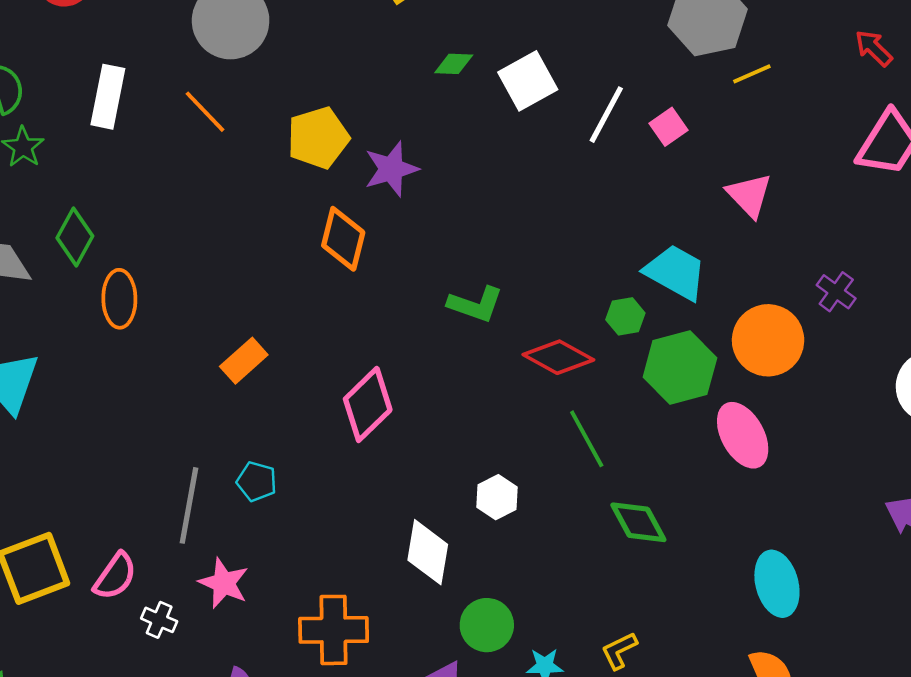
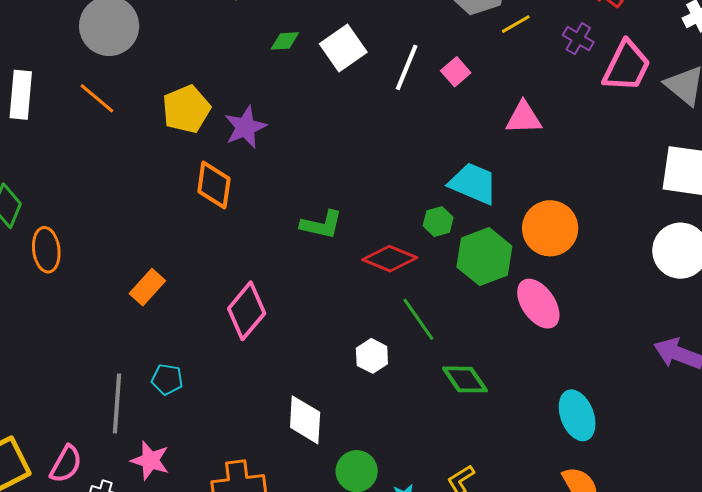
pink triangle: (749, 195) -> (524, 118), turned -42
purple cross: (836, 292) -> (578, 39), moved
white hexagon: (497, 497) -> (372, 356), moved

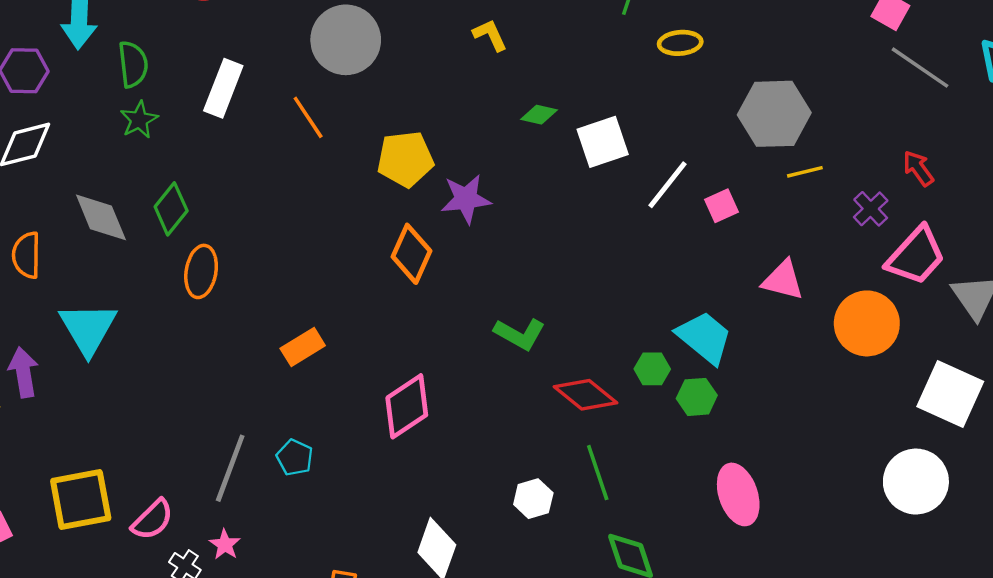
orange circle: (550, 228) -> (867, 323), moved
green hexagon: (484, 257) -> (697, 397), moved, size x0.6
pink star: (150, 460) -> (225, 545), moved, size x0.7

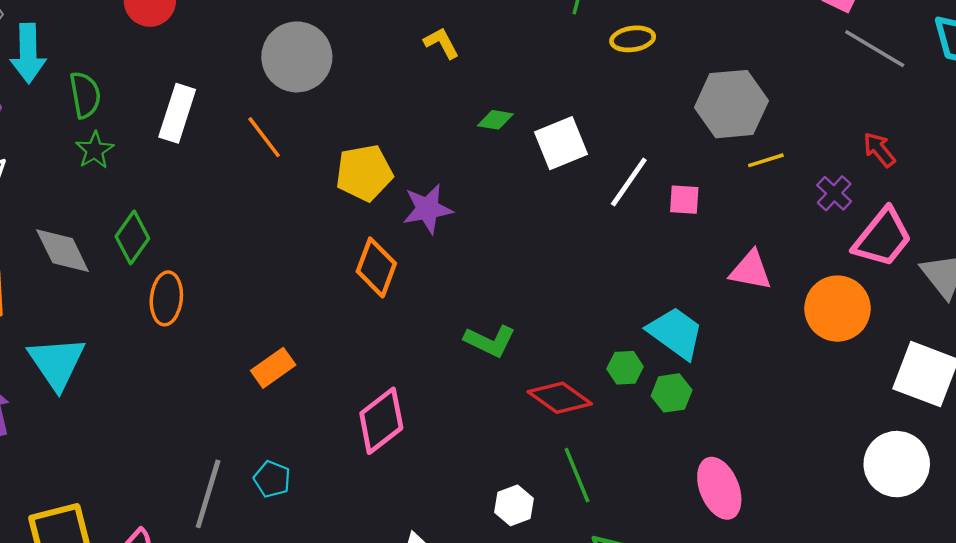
pink square: (721, 206) -> (684, 200), turned 32

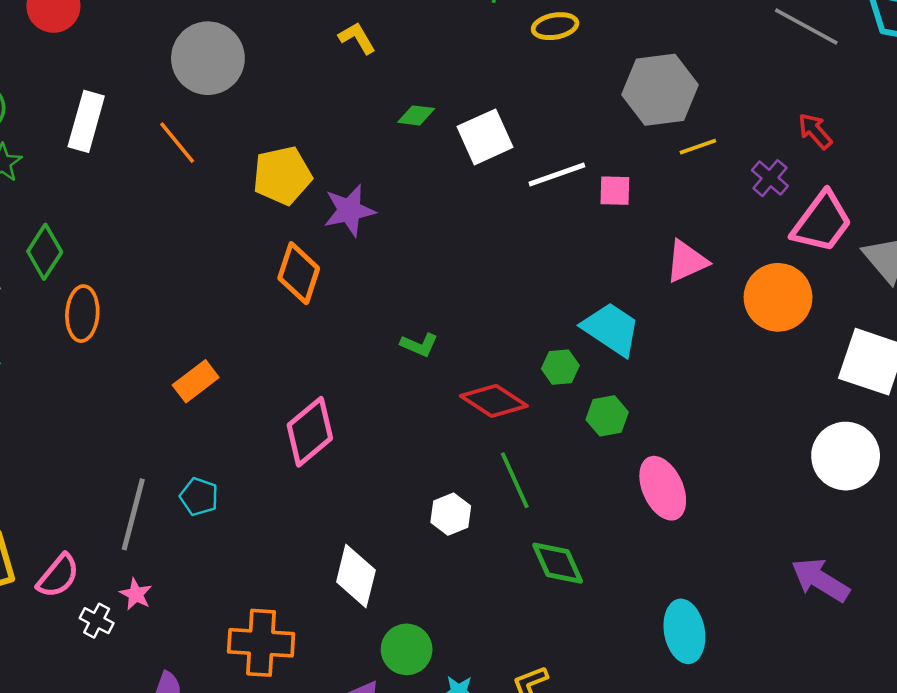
white line: (629, 182) -> (557, 175), turned 38
pink triangle: (751, 270) -> (687, 261), turned -33
green L-shape: (490, 341) -> (419, 345), size x0.7
green hexagon: (672, 393) -> (607, 416), moved

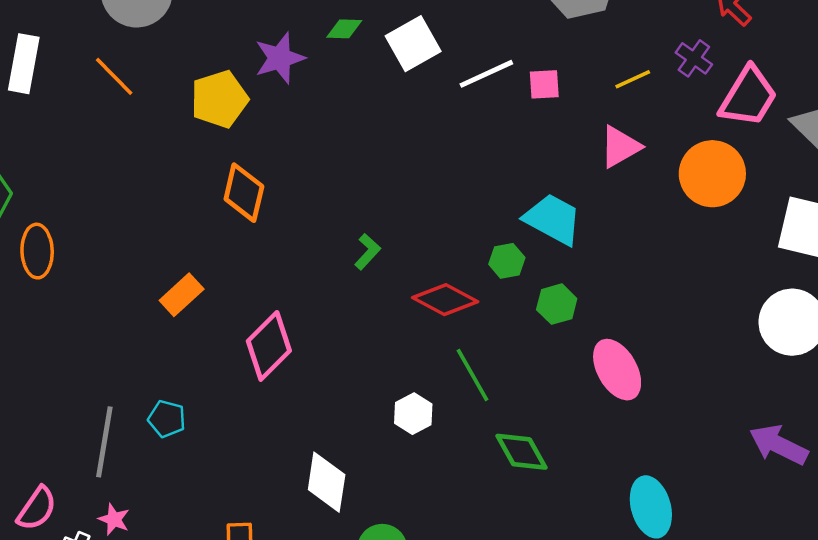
yellow line: (698, 147) -> (633, 79), moved
purple star: (349, 210) -> (280, 58), moved
green L-shape: (419, 345) -> (368, 252), turned -66
orange rectangle: (196, 381) -> (182, 295), moved

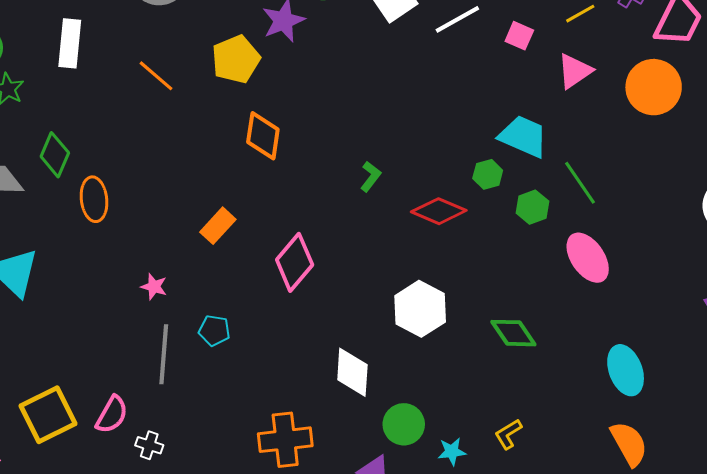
orange line: (114, 76) -> (156, 76), moved
pink square: (544, 84) -> (519, 36), moved, turned 32
green line: (472, 375) -> (580, 183), moved
white hexagon: (413, 414) -> (420, 309), size x1.6
pink star: (114, 519) -> (154, 287), moved

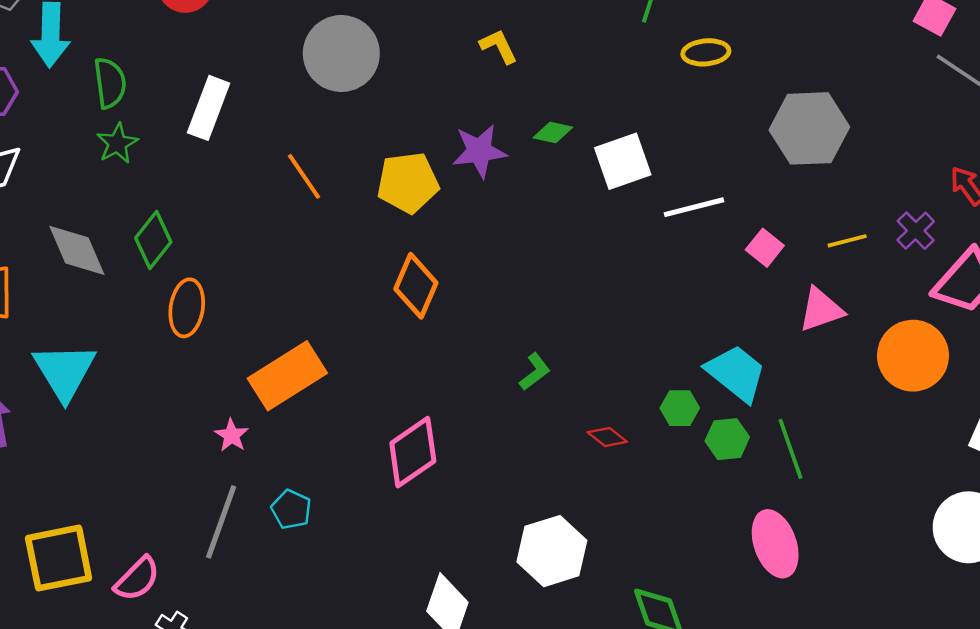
green hexagon: (532, 207) -> (727, 439), moved
red diamond: (439, 211) -> (607, 437), size x0.6
orange rectangle: (218, 226) -> (287, 376), moved, size x1.6

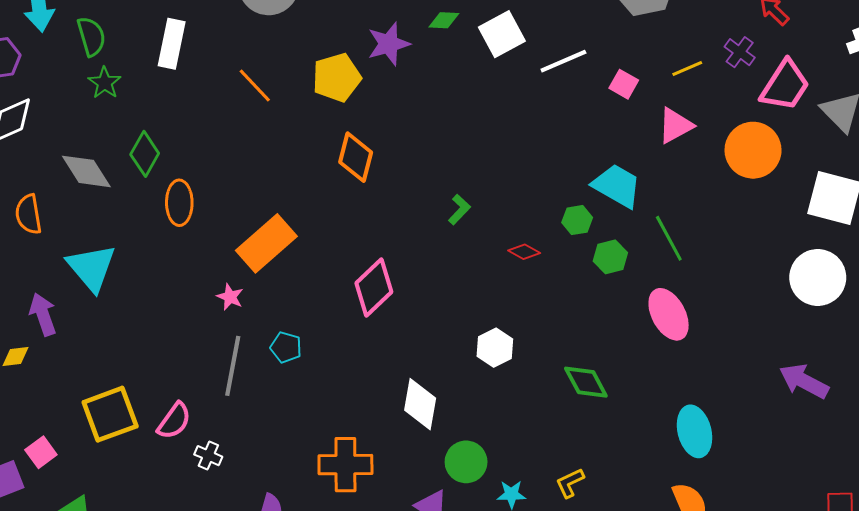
green hexagon: (727, 439) -> (610, 257), moved
white hexagon: (552, 551) -> (495, 348), size x0.7

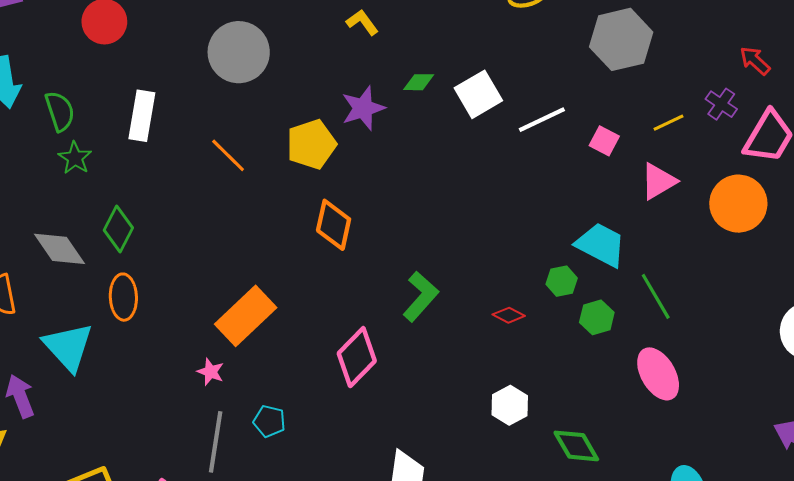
orange ellipse: (179, 203) -> (123, 297), moved
green L-shape: (459, 210) -> (421, 296), moved, size x1.6
white hexagon: (495, 348) -> (510, 405), moved

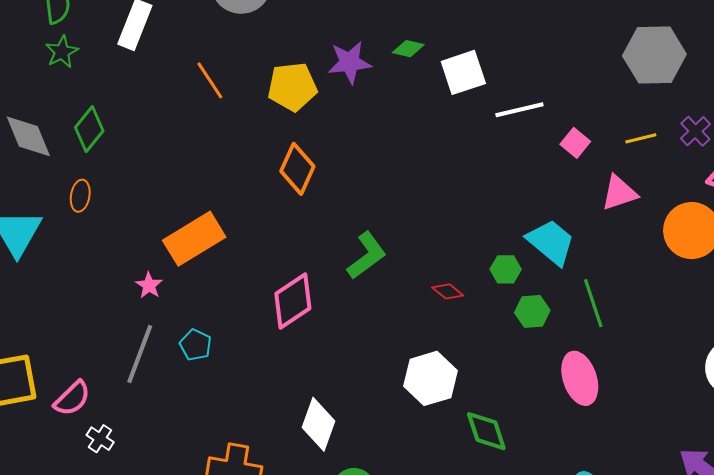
gray hexagon: (621, 39) -> (654, 55), moved
orange ellipse: (123, 297) -> (80, 196), size x0.7
white hexagon: (510, 405) -> (430, 378), size x1.4

